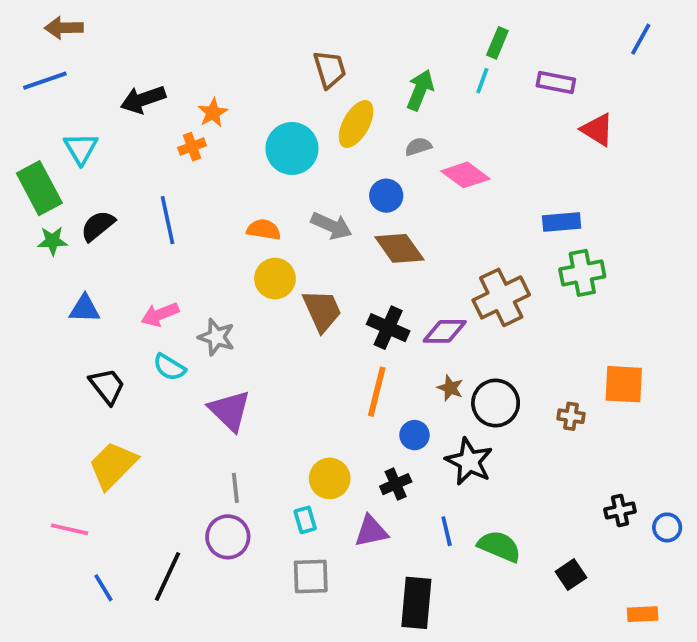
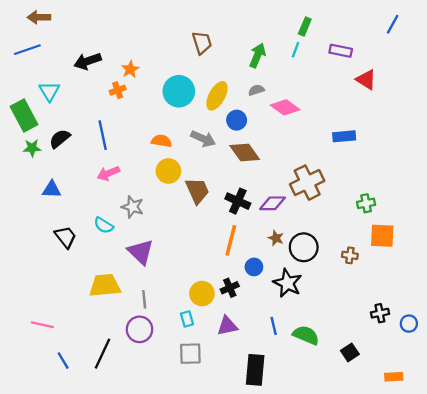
yellow ellipse: (356, 124) -> (217, 96), moved
green cross: (582, 273) -> (366, 203), moved, size x0.7
pink arrow: (160, 314) -> (108, 173), moved
yellow trapezoid: (113, 465) -> (105, 285), moved, turned 40
black cross: (396, 484) -> (230, 288), moved

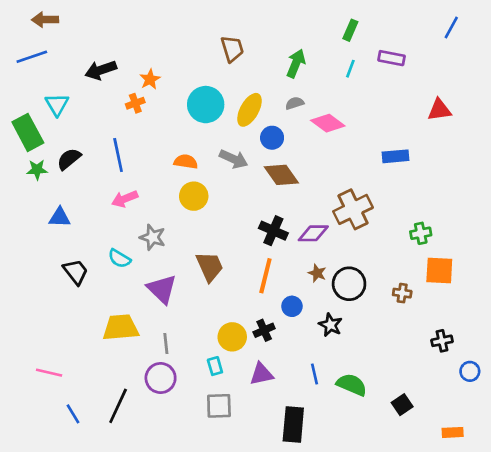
cyan line: (296, 50) -> (350, 69), moved
red triangle: (366, 80) -> (439, 110), moved, turned -40
brown trapezoid: (197, 191) -> (210, 266), moved
black star: (287, 283) -> (330, 325), size x0.7
black cross: (380, 313) -> (442, 341), moved

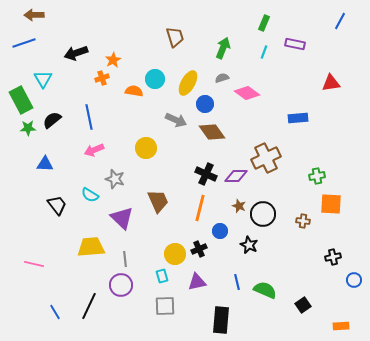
cyan circle: (206, 105) -> (155, 79), size x0.7
orange semicircle: (186, 162) -> (134, 91), moved
pink line: (49, 373) -> (34, 264), moved

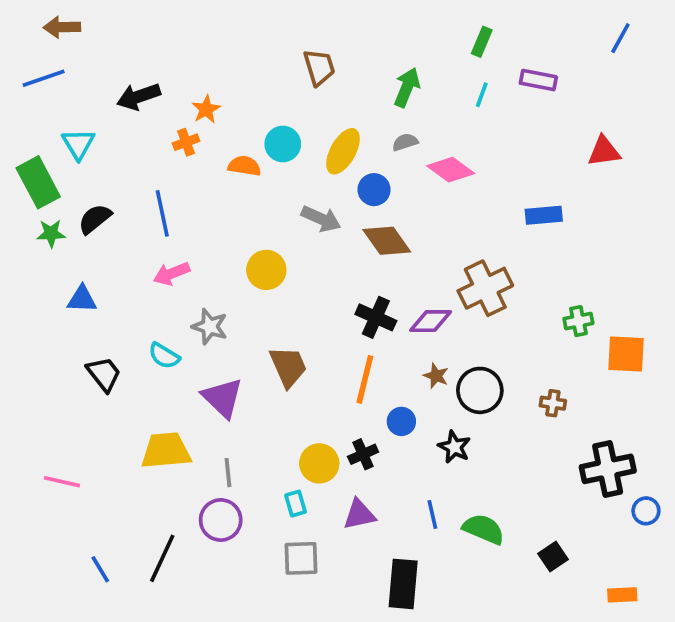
orange square: (331, 204) -> (626, 354), moved
black cross: (333, 257) -> (608, 469), size x1.8

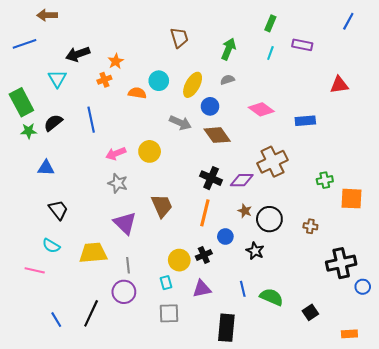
brown arrow: (62, 27) -> (47, 15), moved
cyan triangle: (78, 144) -> (57, 79), moved
pink diamond: (451, 170) -> (261, 109), moved
pink arrow: (171, 274) -> (116, 153), moved
cyan semicircle: (164, 356) -> (51, 246), moved

